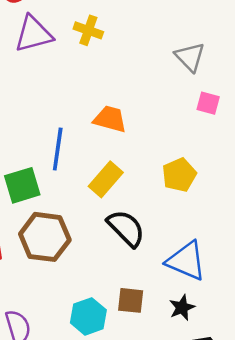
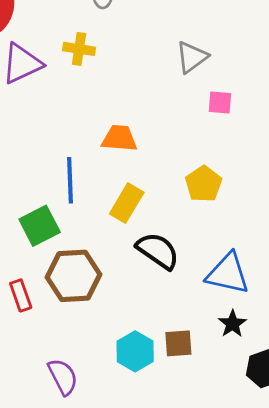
gray triangle: (190, 57) -> (192, 57), turned 48
brown square: (131, 300) -> (178, 343), moved

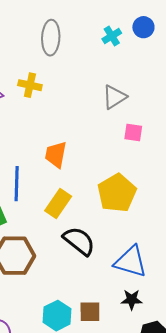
orange trapezoid: (119, 138) -> (56, 155), turned -88
yellow pentagon: (204, 184) -> (117, 193), size x1.4
black star: (232, 324) -> (132, 300), turned 30

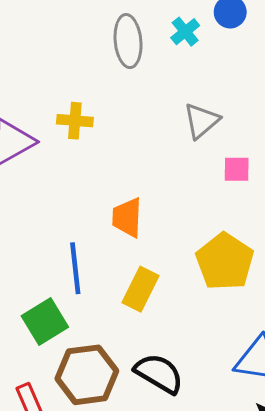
gray ellipse: (51, 38) -> (128, 41), moved
black semicircle: (79, 241) -> (159, 373), moved

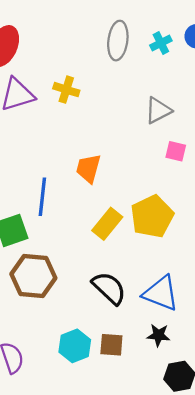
yellow rectangle: (140, 289) -> (107, 224), moved
black semicircle: (159, 373) -> (109, 288), moved

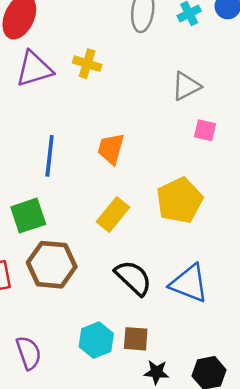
blue line: (42, 197) -> (50, 156), moved
yellow rectangle: (107, 224) -> (113, 214), moved
black star: (158, 335) -> (156, 372), moved

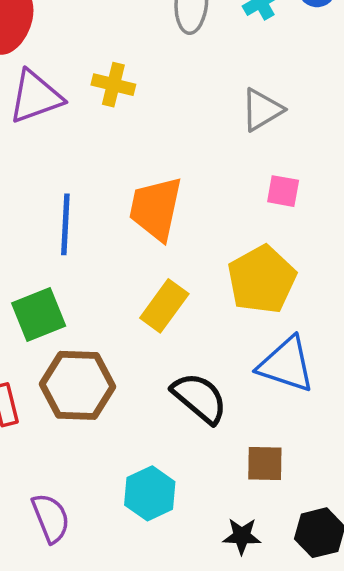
pink square: (205, 130) -> (283, 191), moved
orange trapezoid: (111, 149) -> (156, 209), size x1.4
blue triangle: (189, 283) -> (286, 364), moved
brown square: (136, 339) -> (265, 464), moved

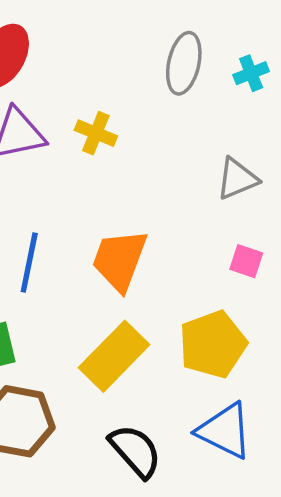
yellow rectangle: (164, 306) -> (114, 356), size x1.4

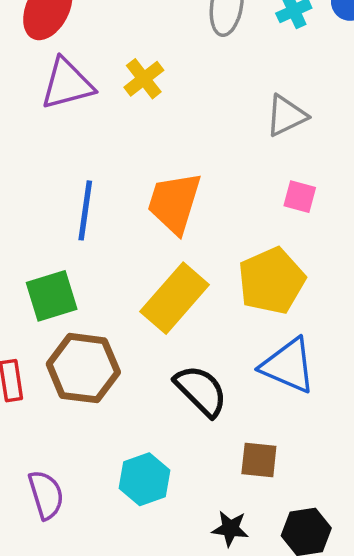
yellow cross: (96, 133) -> (144, 79), turned 33

